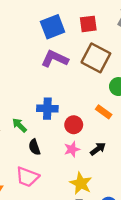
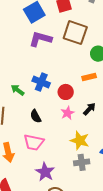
blue cross: (47, 109) -> (41, 82), turned 30
orange rectangle: (104, 112) -> (89, 77), turned -40
green arrow: (19, 125) -> (18, 90), moved

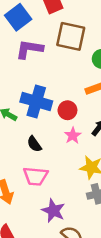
blue cross: (41, 82) -> (36, 101), size x1.4

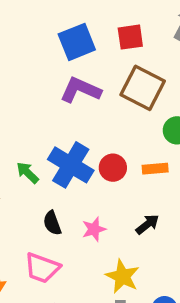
red circle: (67, 110) -> (113, 168), moved
pink star: (73, 136) -> (94, 229), moved

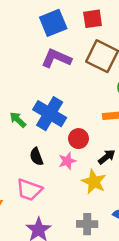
red circle: (113, 168) -> (78, 139), moved
yellow star: (122, 276) -> (94, 182), moved

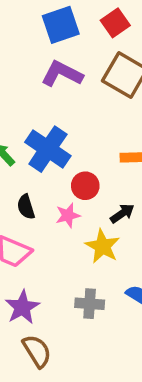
red square: (93, 19) -> (115, 23), turned -30

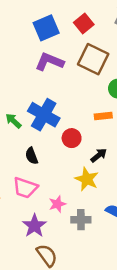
pink star: (68, 215) -> (57, 204), moved

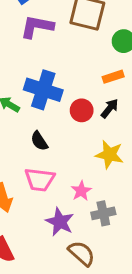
black arrow: (99, 155) -> (110, 108), moved
gray cross: (81, 220) -> (103, 213), moved

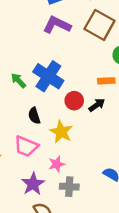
yellow star: (109, 155) -> (61, 132), moved

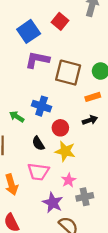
brown square: (100, 25) -> (68, 73), moved
blue cross: (48, 76) -> (42, 106), size x0.7
red circle: (74, 101) -> (60, 128), moved
black arrow: (97, 105) -> (90, 120), turned 32

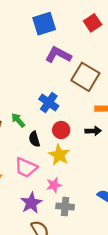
blue square: (29, 31) -> (44, 24), moved
green arrow: (17, 117) -> (18, 120), moved

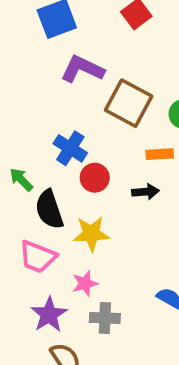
red circle: (61, 130) -> (95, 178), moved
black semicircle: (34, 139) -> (49, 209), size x1.5
yellow star: (59, 155) -> (91, 234), turned -30

